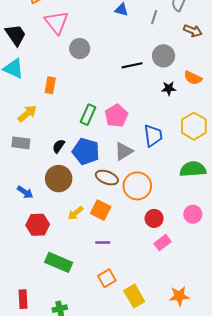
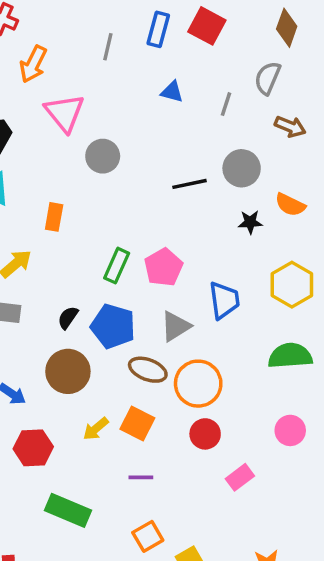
red circle: (154, 218) -> (205, 434), moved

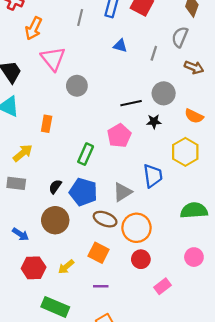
black star: (250, 222) -> (154, 122), moved
pink pentagon: (163, 267) -> (119, 136), moved
yellow hexagon: (292, 285) -> (185, 152), moved
yellow arrow: (96, 429) -> (66, 267), moved

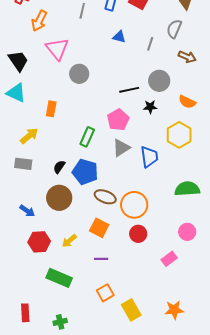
gray triangle: (122, 192) -> (121, 148), moved
pink rectangle: (163, 286) -> (169, 259), moved

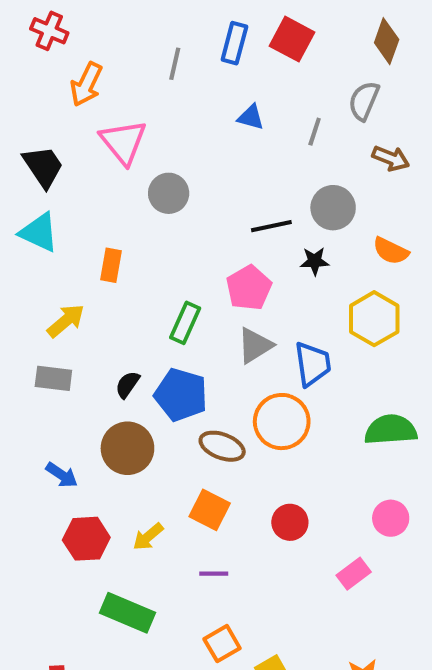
orange circle: (134, 205) -> (282, 422), moved

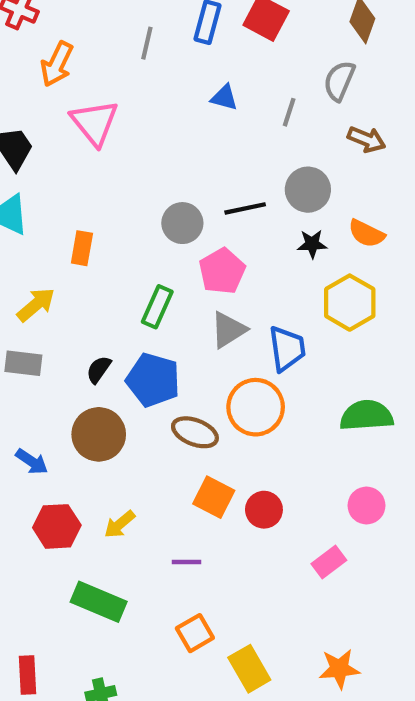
gray circle: (169, 193) -> (182, 223), moved
black star: (315, 261) -> (312, 244), moved
orange square: (210, 510) -> (214, 497), moved

